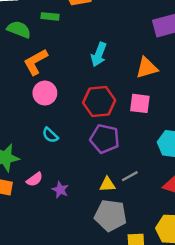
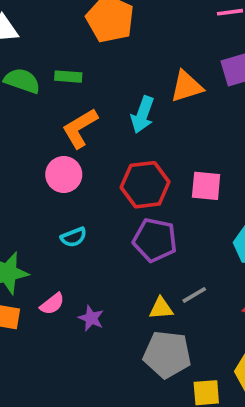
green rectangle: (50, 16) -> (68, 77), moved
orange L-shape: (36, 62) -> (80, 128), moved
orange triangle: (147, 68) -> (187, 86), moved
cyan semicircle: (50, 135) -> (74, 237), turned -63

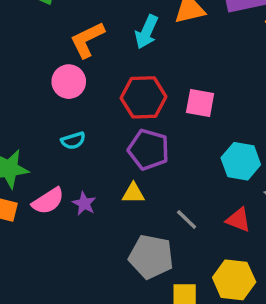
gray line: (194, 295) -> (187, 220), moved, turned 70
pink semicircle: (52, 304) -> (48, 201), size x1.4
yellow triangle: (161, 308) -> (133, 193), moved
purple star: (91, 318) -> (84, 204), moved

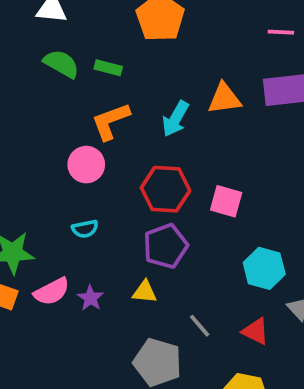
purple pentagon: (148, 149) -> (166, 246), turned 30

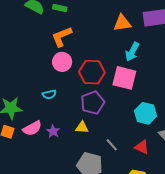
cyan arrow: (175, 119) -> (132, 52), moved
pink circle: (86, 165) -> (62, 62), moved
pink square: (226, 201) -> (124, 78), size x1.4

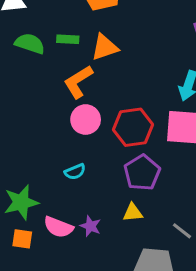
orange triangle: (122, 23) -> (105, 47), moved
pink semicircle: (32, 128) -> (58, 227), turned 60

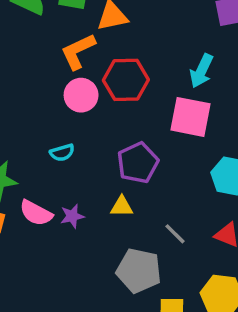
red hexagon: (133, 127) -> (126, 80), moved
purple star: (90, 226) -> (72, 216), turned 30

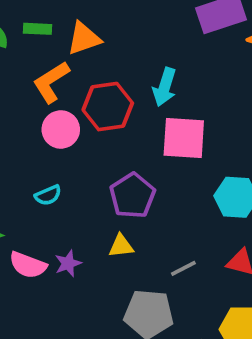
cyan arrow: (201, 71) -> (165, 87), moved
gray line: (175, 234) -> (183, 268), turned -65

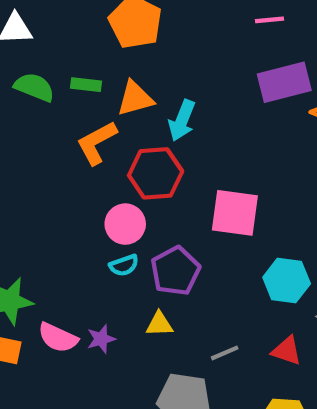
cyan arrow: (165, 87) -> (182, 120), moved
pink circle: (61, 129) -> (125, 224), moved
cyan semicircle: (48, 195) -> (124, 265), moved

